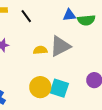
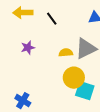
yellow circle: (40, 87) -> (74, 78), moved

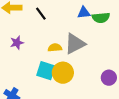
cyan square: (85, 91) -> (46, 71), moved

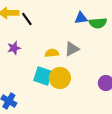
black line: (41, 14) -> (27, 19), moved
gray triangle: (75, 44) -> (72, 49), size x0.7

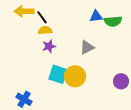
purple star: (14, 48) -> (49, 46), moved
yellow semicircle: (52, 53) -> (45, 30), moved

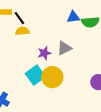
purple star: (49, 46) -> (44, 53), moved
cyan square: (58, 74) -> (35, 75), turned 36

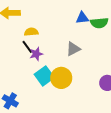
black line: (19, 18) -> (27, 47), moved
purple star: (44, 53) -> (36, 54), moved

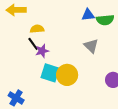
gray triangle: (73, 49) -> (91, 46), moved, turned -49
cyan square: (44, 76) -> (50, 73), turned -36

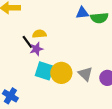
yellow semicircle: (37, 29) -> (39, 34), moved
gray triangle: (91, 46) -> (85, 74), moved

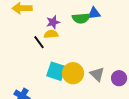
green semicircle: (99, 18) -> (81, 18), moved
purple star: (36, 49) -> (53, 22), moved

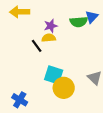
blue triangle: (94, 13) -> (92, 17), turned -40
yellow circle: (73, 73) -> (64, 88), moved

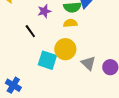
yellow semicircle: (49, 38) -> (70, 23), moved
yellow circle: (64, 88) -> (65, 49), moved

